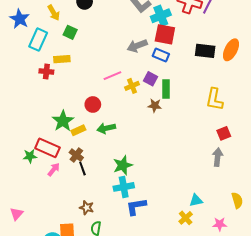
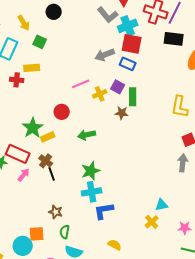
black rectangle: (205, 51) -> (174, 39), moved
green arrow: (106, 128) -> (87, 135), moved

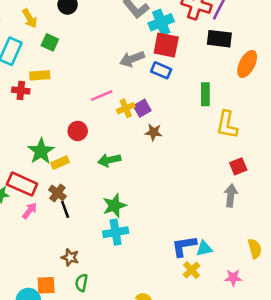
purple square: (118, 87) -> (142, 108), moved, turned 32
green rectangle: (133, 97) -> (205, 94), moved
blue L-shape: (104, 211) -> (184, 246), moved

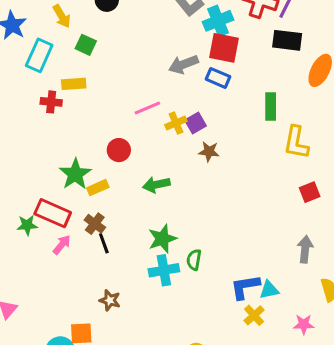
gray arrow: (231, 195) -> (305, 249), moved
green semicircle: (81, 283) -> (194, 260), moved

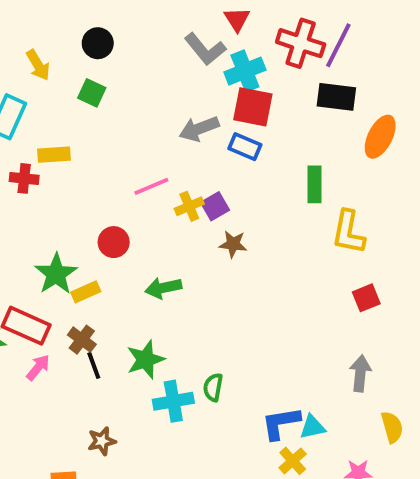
green square: (86, 45) -> (92, 93), moved
green star: (162, 239) -> (145, 359), moved
brown star: (110, 300) -> (102, 441), turned -30

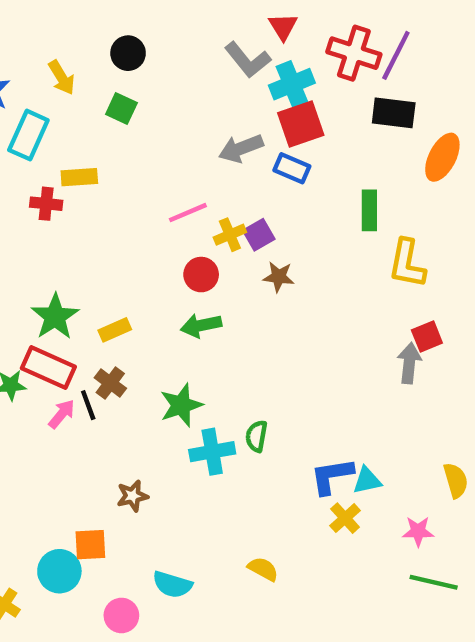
red square: (253, 107) -> (301, 124), turned -30
red circle: (114, 242) -> (201, 275), moved
green star: (56, 274) -> (55, 317), moved
black line: (94, 365) -> (88, 405), moved
gray arrow: (360, 373) -> (409, 363), moved

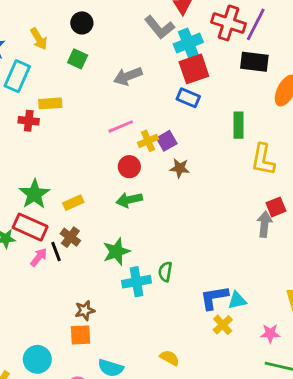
gray arrow: (241, 148) -> (128, 76), moved
orange square: (90, 545) -> (80, 335), moved

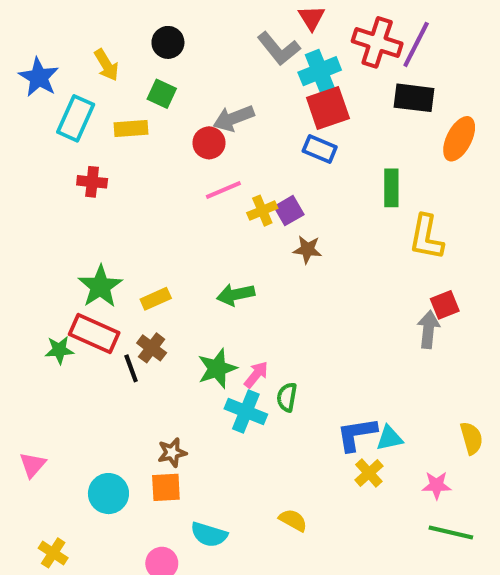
yellow rectangle: (50, 103) -> (131, 129), moved
red circle: (129, 167) -> (209, 143), moved
pink arrow: (39, 257) -> (256, 375), moved
cyan cross: (136, 282) -> (246, 411), turned 32
cyan circle: (37, 359) -> (108, 494), moved

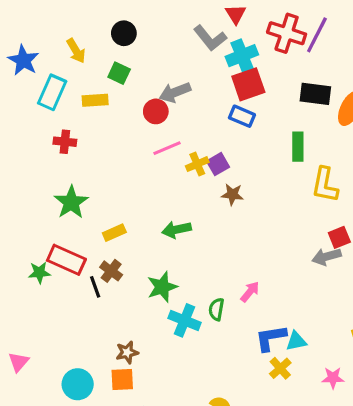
black rectangle: (414, 98) -> (315, 94), moved
green star: (100, 286) -> (71, 202), moved
gray arrow: (428, 329) -> (326, 257), turned -112
pink arrow: (256, 375) -> (250, 292), moved

